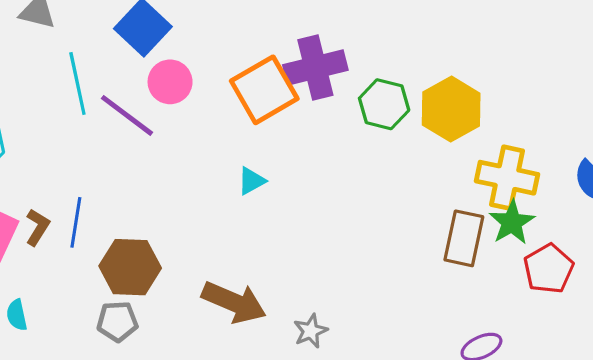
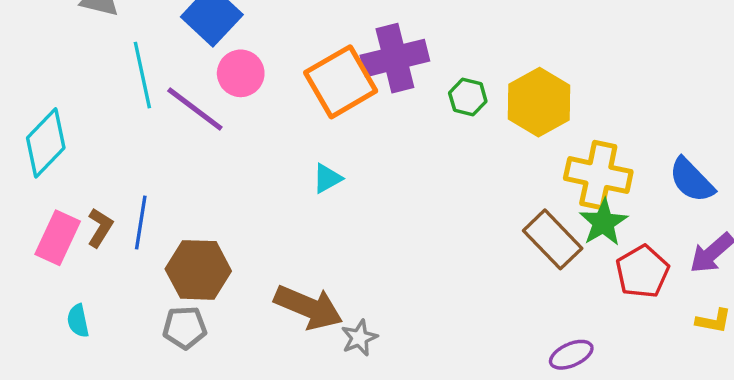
green hexagon: (384, 104) -> (468, 97), size x0.7
brown rectangle: (464, 238) -> (553, 239), turned -56
gray star: (311, 331) -> (359, 338), moved

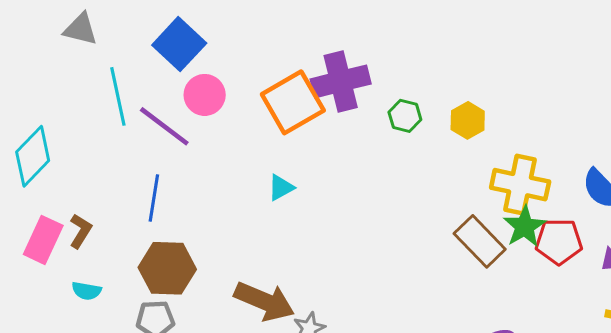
yellow hexagon: (539, 102) -> (468, 120), size x0.6
blue line: (141, 222) -> (154, 198), moved
red pentagon: (642, 272) -> (559, 241), moved, turned 30
cyan semicircle: (78, 321) -> (87, 291), moved, turned -68

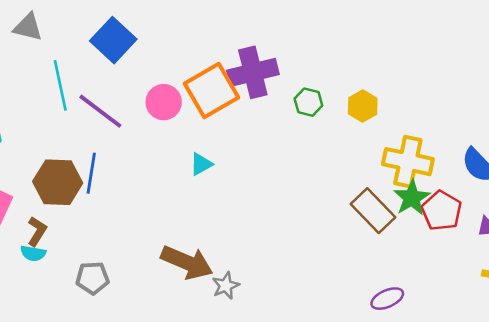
pink circle: (205, 95) -> (164, 102), moved
brown L-shape: (81, 231) -> (37, 231), moved
red pentagon: (559, 241) -> (442, 211), turned 30
brown hexagon: (167, 268) -> (58, 182), moved

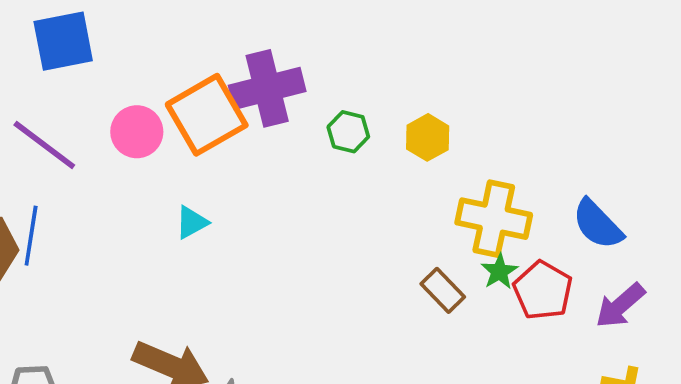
blue square: (113, 40) -> (63, 41), turned 36
green star: (412, 198) -> (499, 271), size x0.7
brown rectangle: (373, 211) -> (443, 290), size x0.7

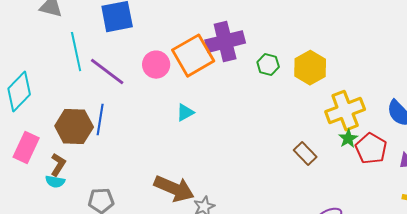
yellow hexagon: (428, 137) -> (310, 68), size x1.4
yellow cross: (494, 219) -> (345, 111), turned -33
brown rectangle: (443, 290) -> (305, 154), moved

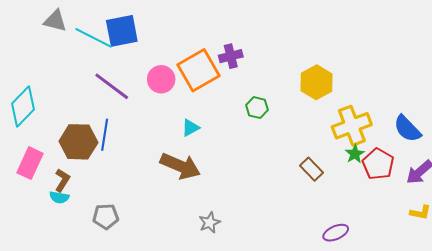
purple cross: (225, 42) -> (231, 56), size x0.6
cyan line: (76, 52) -> (94, 38), moved, turned -51
green hexagon: (268, 65) -> (257, 108), moved
brown arrow: (174, 189) -> (180, 166), moved

